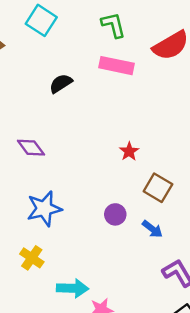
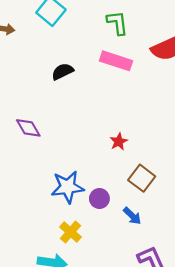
blue star: (44, 209) -> (68, 187), moved
yellow cross: (32, 258) -> (71, 232), moved

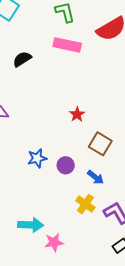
blue star: (68, 187) -> (37, 158), size x0.7
yellow cross: (71, 232) -> (85, 204), moved

